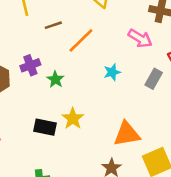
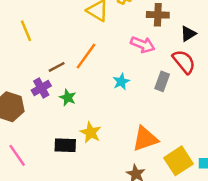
brown line: (53, 25) -> (57, 67), moved

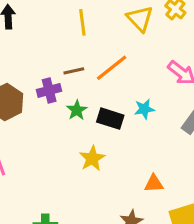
yellow line: (26, 31) -> (82, 22), moved
orange triangle: (145, 139) -> (154, 184), size x0.6
black rectangle: (65, 145) -> (110, 119), moved

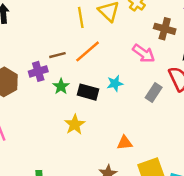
yellow line: (82, 22) -> (81, 17), moved

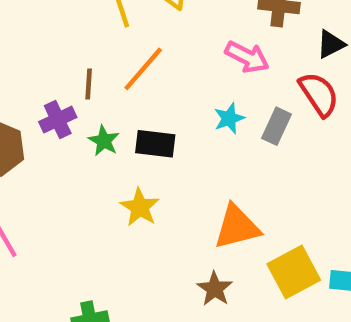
brown line: (57, 55) -> (89, 84), turned -63
cyan star: (115, 83) -> (229, 118), moved
orange triangle: (125, 143) -> (237, 227), size x1.6

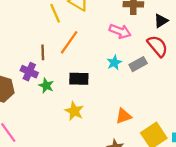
purple cross: (58, 120) -> (29, 72), turned -35
gray rectangle: (277, 126) -> (138, 64), turned 42
green star: (104, 141) -> (46, 86), moved
orange triangle: (237, 227) -> (123, 116), size x0.7

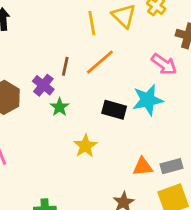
cyan star: (114, 63) -> (148, 100), size x1.6
gray rectangle: (138, 64) -> (171, 166), moved
black rectangle: (79, 79) -> (114, 110), moved

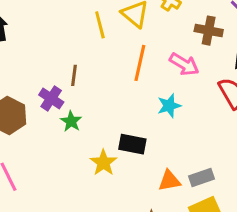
orange line: (100, 62) -> (140, 63), moved, turned -32
cyan star: (148, 100) -> (169, 106), size x0.7
black rectangle: (114, 110) -> (132, 144), moved

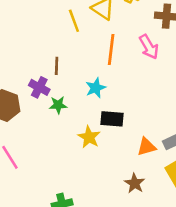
pink arrow: (184, 64) -> (149, 47), turned 35
cyan star: (169, 106) -> (96, 88), moved
green star: (71, 121) -> (58, 105), turned -30

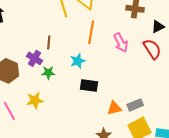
pink arrow: (149, 47) -> (121, 43), moved
yellow star: (89, 137) -> (35, 100), moved, turned 30

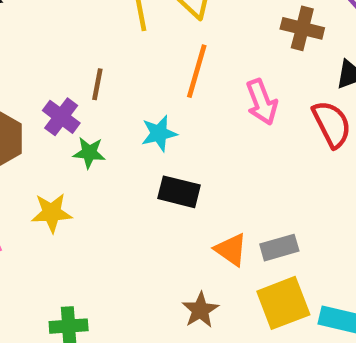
orange triangle: (114, 108) -> (231, 250), turned 42

